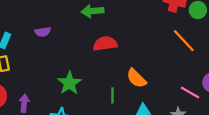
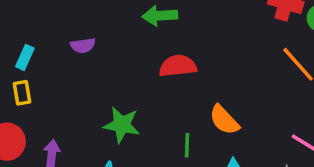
green star: (69, 83) -> (122, 125), turned -30

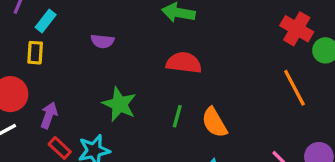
purple semicircle: (83, 46) -> (102, 41), moved
green line: (187, 145) -> (177, 116), moved

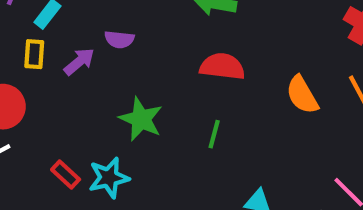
purple arrow: (49, 115) -> (79, 62), moved, turned 30
orange semicircle: (214, 122) -> (302, 95), moved

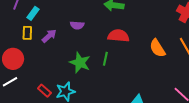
purple semicircle: (119, 39) -> (77, 25), moved
green line: (214, 134) -> (105, 59), moved

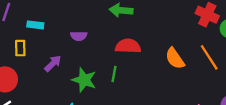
cyan rectangle: (33, 13) -> (35, 25), moved, turned 64
purple arrow: (49, 36) -> (53, 63), moved

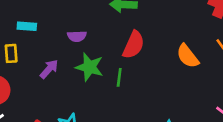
red semicircle: (128, 46) -> (134, 45), turned 115
green star: (84, 80) -> (89, 67), moved

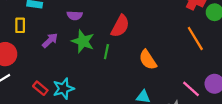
orange semicircle: (188, 56) -> (148, 60), moved

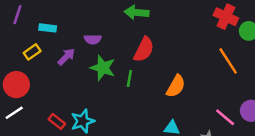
yellow rectangle: (20, 25) -> (32, 52), turned 56
purple arrow: (50, 40) -> (66, 57), moved
orange semicircle: (148, 60) -> (176, 86), turned -115

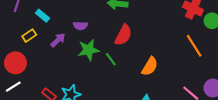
cyan rectangle: (48, 28) -> (43, 16), turned 32
green star: (103, 68) -> (89, 50), turned -30
green line: (129, 79) -> (111, 59), turned -48

